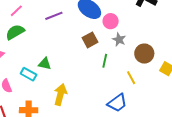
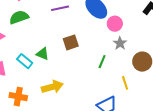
brown square: (90, 40) -> (71, 42), moved
yellow arrow: (60, 95) -> (52, 87), turned 50

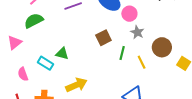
brown square: (71, 42) -> (103, 38), moved
yellow line: (125, 83) -> (142, 62), moved

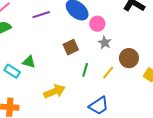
green line: (122, 53) -> (85, 70), moved
yellow line: (142, 62) -> (108, 72), turned 64
yellow arrow: (76, 85) -> (54, 91), moved

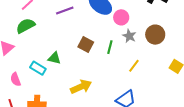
brown square: (71, 47) -> (86, 44), moved, turned -35
brown circle: (129, 58) -> (155, 35), moved
green line: (85, 70) -> (110, 47), moved

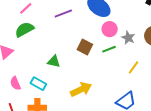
pink circle: (121, 17) -> (110, 29), moved
green line: (110, 47) -> (109, 49), turned 56
cyan rectangle: (38, 68) -> (38, 84), moved

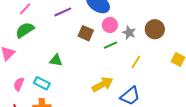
brown square: (85, 47) -> (86, 33), moved
pink semicircle: (15, 83) -> (19, 84), turned 48
yellow arrow: (81, 89) -> (103, 84), moved

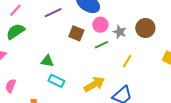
cyan rectangle: (42, 83) -> (56, 81), moved

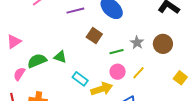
pink circle: (100, 25) -> (118, 72), moved
green semicircle: (15, 31) -> (37, 61), moved
cyan rectangle: (56, 81) -> (80, 79), moved

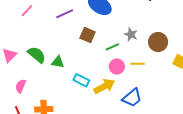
brown circle: (163, 44) -> (158, 42), moved
green semicircle: (37, 61) -> (37, 55), moved, turned 72
yellow line: (139, 73) -> (138, 64), turned 56

